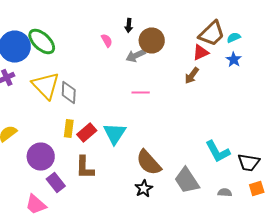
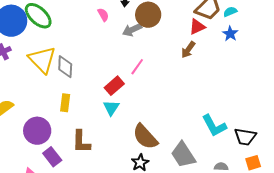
pink line: (141, 92) -> (137, 67), turned -54
red rectangle: (87, 132) -> (114, 86), moved
cyan triangle: (115, 134) -> (111, 108), size x0.7

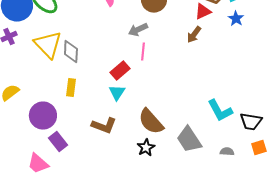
gray arrow: (132, 30) -> (138, 30), moved
pink line: (137, 67) -> (143, 52), turned -30
brown L-shape: (81, 142) -> (104, 126), moved, turned -70

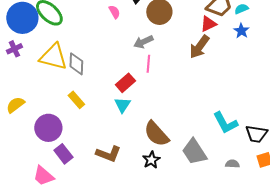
brown arrow: (194, 35) -> (199, 47), size x1.4
yellow triangle: (48, 45) -> (53, 57), turned -32
yellow rectangle: (71, 88) -> (76, 100), turned -48
brown L-shape: (104, 126) -> (108, 154), moved

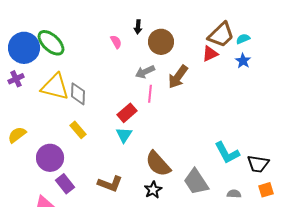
brown arrow: (199, 47) -> (178, 77), moved

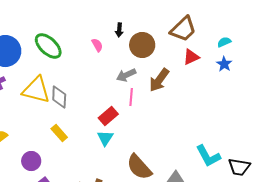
brown trapezoid: (221, 35) -> (183, 29), moved
green ellipse: (51, 43) -> (48, 46), moved
purple circle: (50, 158) -> (31, 161), size x0.7

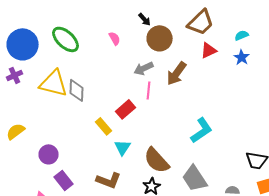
black arrow: (119, 30) -> (145, 19), moved, turned -48
yellow rectangle: (59, 133) -> (104, 126), moved
cyan triangle: (105, 138) -> (123, 147), moved
cyan L-shape: (208, 156) -> (202, 130), moved, turned -96

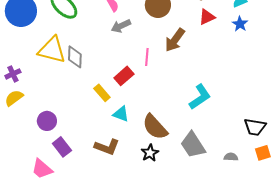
gray arrow: (144, 68) -> (121, 26), moved
purple cross: (15, 75) -> (13, 74), moved
cyan triangle: (123, 147) -> (121, 114), turned -42

